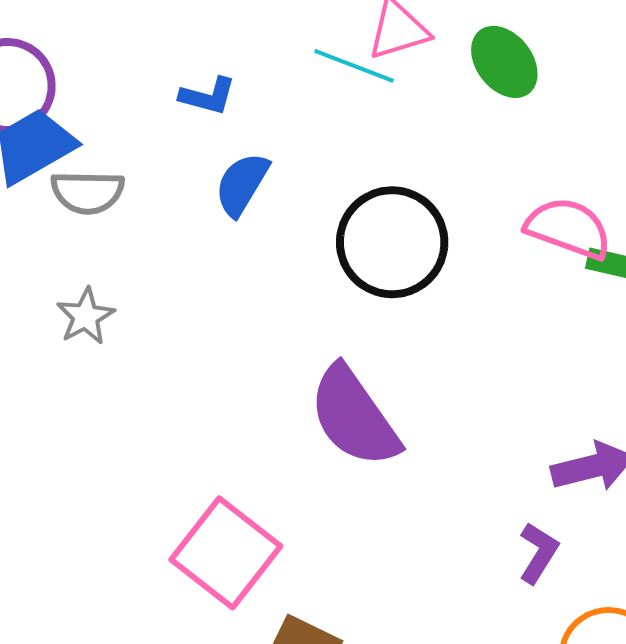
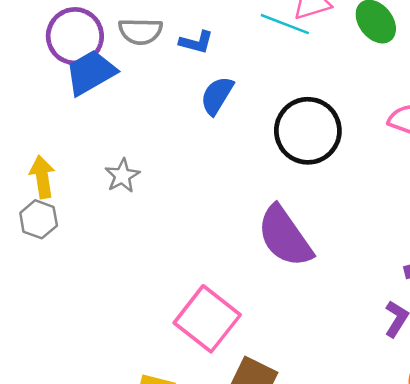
gray semicircle: (88, 192) -> (140, 31), moved

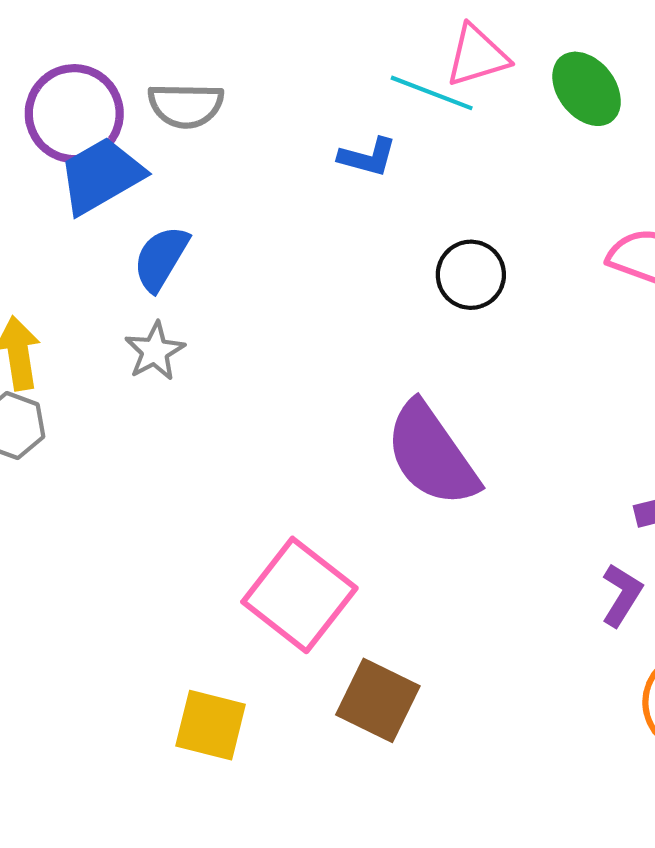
blue L-shape: (196, 42) -> (368, 157), moved
blue semicircle: (217, 96) -> (161, 258), moved
black circle: (308, 131) -> (471, 275), size x0.6

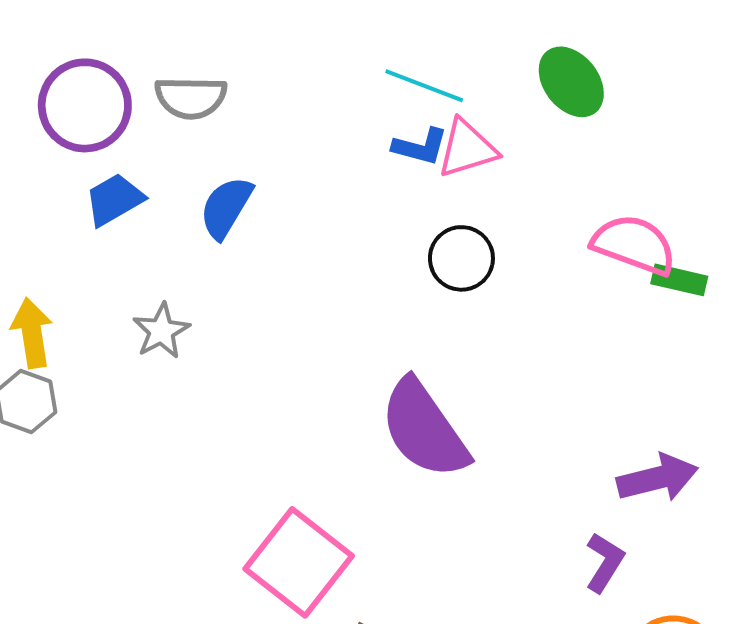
pink triangle: (477, 56) -> (467, 149), moved
blue L-shape: (368, 157) -> (420, 147), moved
blue trapezoid: (101, 176) -> (114, 200), moved, size x0.7
blue semicircle: (161, 258) -> (226, 207), moved

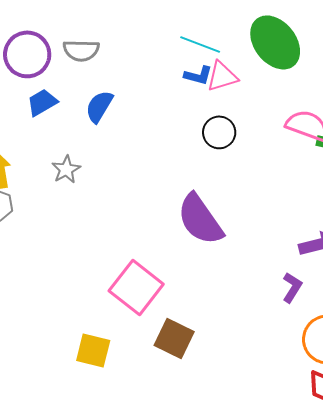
green ellipse: (571, 82) -> (275, 42), size x1.5

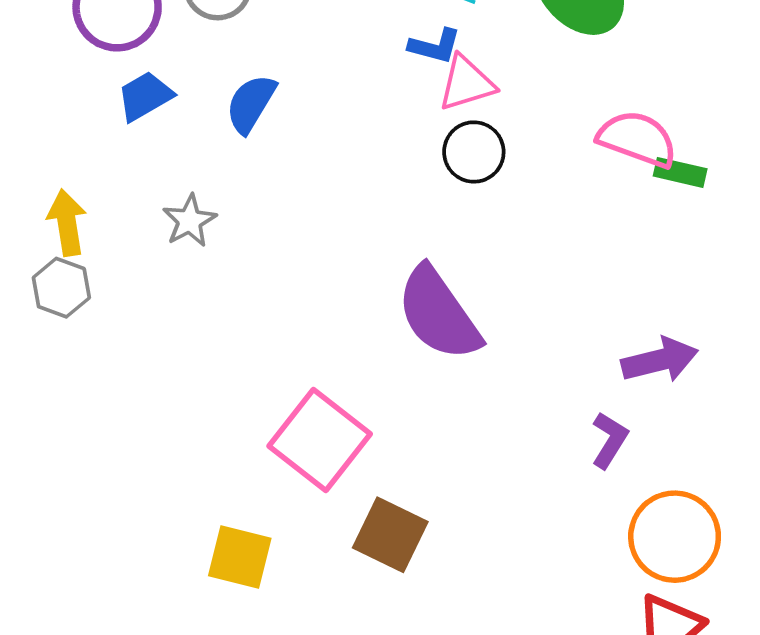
pink triangle: (222, 76) -> (466, 83), moved

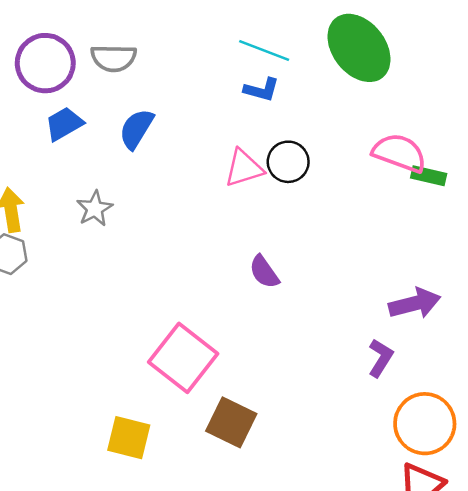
pink triangle: (466, 83) -> (244, 168), moved
purple semicircle: (439, 314) -> (264, 272), size x0.5

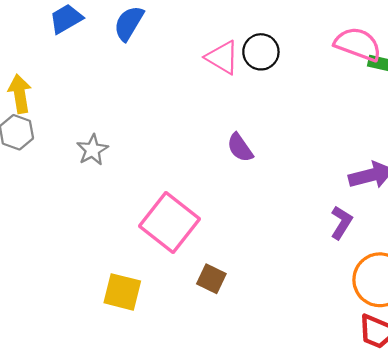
pink triangle: (244, 168) -> (222, 57), turned 48
gray star: (95, 209) -> (92, 150), moved
brown square: (231, 422) -> (211, 279), size x0.7

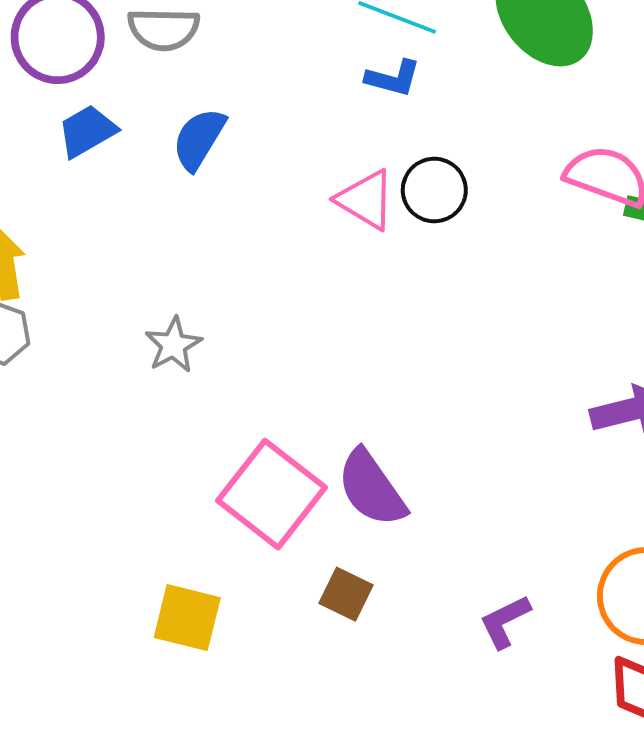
purple semicircle: (240, 148) -> (372, 488), moved, size x1.5
gray star: (92, 150) -> (173, 345), moved
purple L-shape: (341, 223) -> (505, 622), moved, turned -148

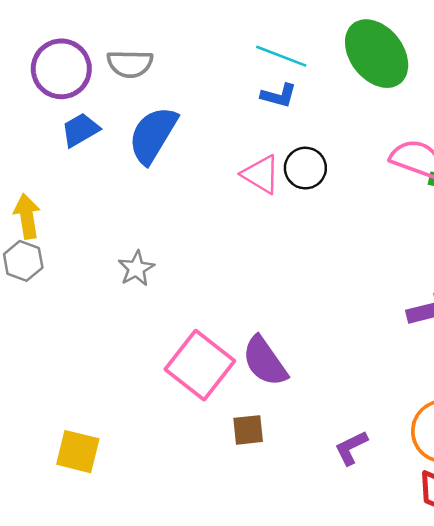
blue semicircle: (199, 139) -> (153, 135), size x1.4
brown square: (346, 594) -> (248, 430), turned -32
yellow square: (187, 618) -> (78, 452), moved

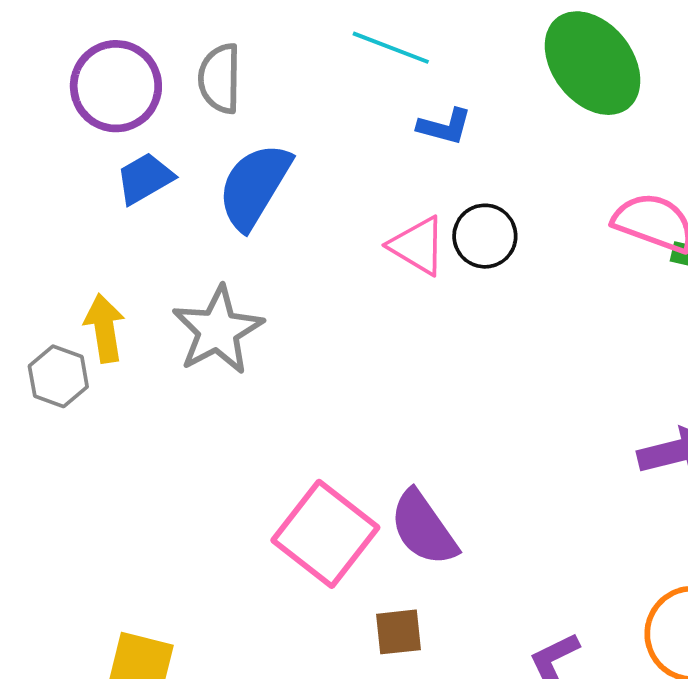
cyan line: (281, 56) -> (391, 48), moved
gray semicircle: (130, 64) -> (220, 78), turned 90
yellow arrow: (27, 216) -> (104, 328), moved
gray star: (136, 268) -> (218, 330), moved, size x1.6

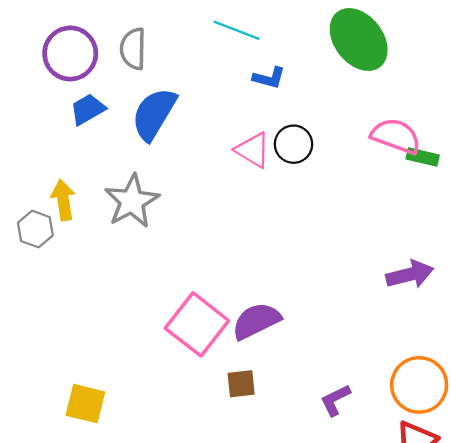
purple semicircle: (423, 528) -> (256, 321), turned 99

